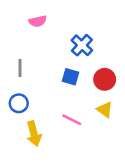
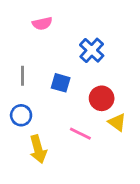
blue square: (71, 77) -> (61, 83), moved
red circle: (105, 79) -> (102, 98), moved

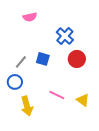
gray line: (22, 76) -> (21, 62), moved, turned 40
red circle: (102, 98) -> (77, 59), moved
yellow triangle: (117, 122) -> (83, 100), moved

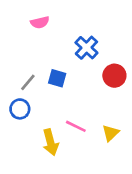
red circle: (77, 59) -> (114, 76), moved
yellow triangle: (83, 100) -> (110, 133), turned 40
yellow arrow: (27, 106) -> (50, 142), moved

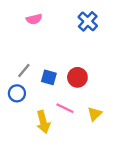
blue cross: (86, 48) -> (88, 21), moved
red circle: (114, 76) -> (77, 77), moved
blue square: (57, 78) -> (49, 77), moved

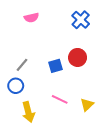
blue square: (49, 77) -> (56, 66), moved, turned -32
red circle: (77, 77) -> (78, 57), moved
yellow arrow: (43, 122) -> (28, 112), moved

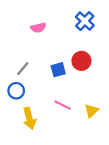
pink semicircle: (31, 18) -> (38, 28), moved

